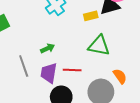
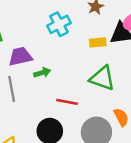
purple trapezoid: (49, 73) -> (20, 56), moved, turned 60

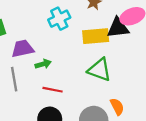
yellow rectangle: (98, 42) -> (96, 36), size x1.6
red line: (67, 102) -> (53, 90), moved

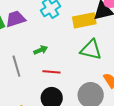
purple trapezoid: (23, 49) -> (16, 19), moved

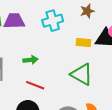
yellow rectangle: (84, 20) -> (83, 43), size x0.6

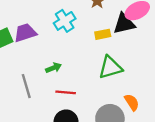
green triangle: (82, 74) -> (110, 67), turned -30

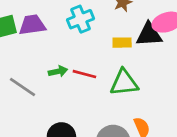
gray line: (26, 86) -> (23, 87), turned -50
red line: (66, 92) -> (84, 74), moved

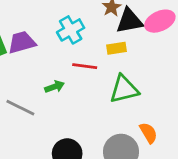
black triangle: (149, 35) -> (129, 21), moved
red line: (84, 74) -> (85, 66), moved

